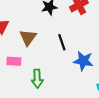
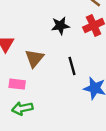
green arrow: (37, 79) -> (22, 108), moved, turned 78

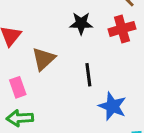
pink rectangle: (17, 84) -> (18, 87), turned 56

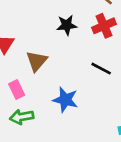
black line: (88, 75) -> (101, 69), moved, turned -48
blue star: (112, 106) -> (65, 100), moved

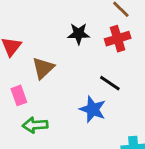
blue star: (65, 100) -> (93, 109), moved
green arrow: (22, 117) -> (35, 125), moved

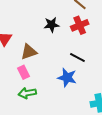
brown triangle: (43, 68) -> (29, 52), turned 30
pink rectangle: (19, 95) -> (23, 72), moved

